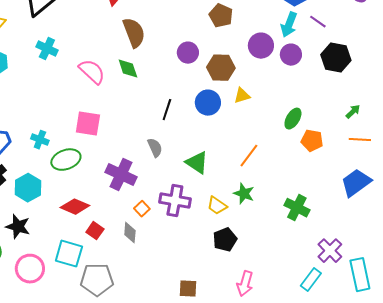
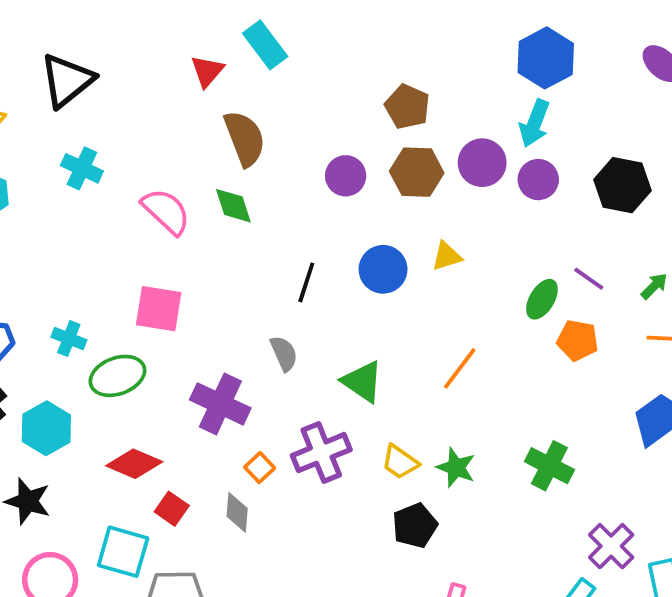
purple line: (318, 22) -> (589, 279), moved
brown hexagon: (221, 68) -> (417, 172), moved
green star: (244, 194) -> (456, 468), moved
purple cross: (175, 201) -> (321, 453), turned -32

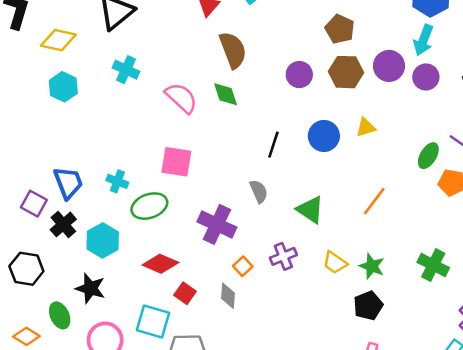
purple cross: (321, 453) -> (283, 256), size x0.7
black pentagon: (415, 526) -> (368, 306), moved

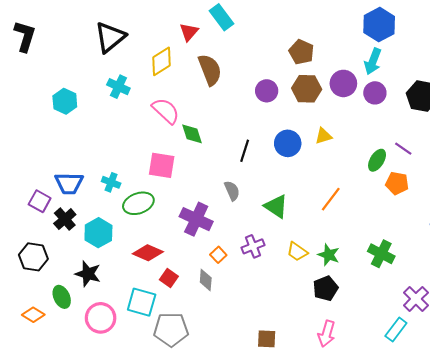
yellow diamond: (58, 40) -> (162, 61), moved, turned -44
green diamond: (226, 94) -> (192, 134), moved
blue trapezoid: (68, 183) -> (69, 183), turned 112

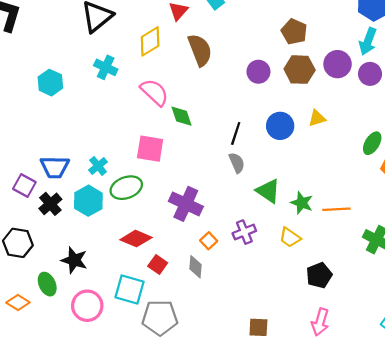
cyan cross: (111, 182) -> (98, 166), turned 30
gray semicircle: (232, 191) -> (237, 163), moved
orange line: (331, 199) -> (336, 209), moved, turned 50
cyan hexagon: (98, 233) -> (88, 201), moved
green star: (329, 255) -> (302, 203), moved

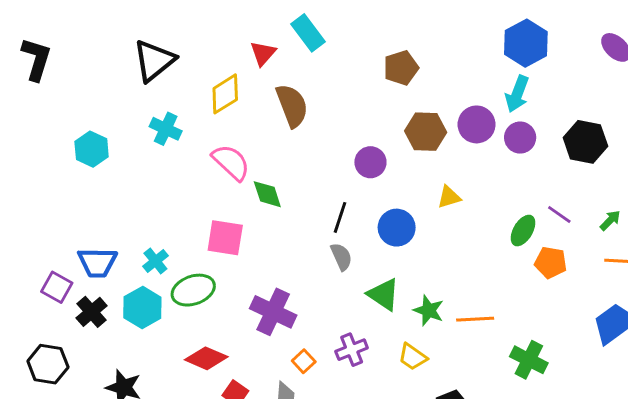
brown pentagon: (294, 32) -> (401, 68), moved, turned 30
purple circle: (258, 72) -> (370, 162), moved
blue circle: (280, 126) -> (397, 228), moved

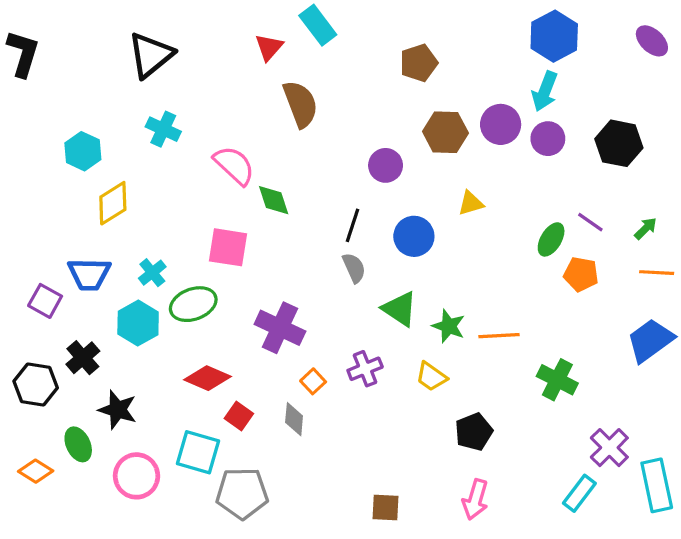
yellow diamond: (225, 94) -> (113, 203), moved
black cross: (92, 312) -> (83, 358), moved

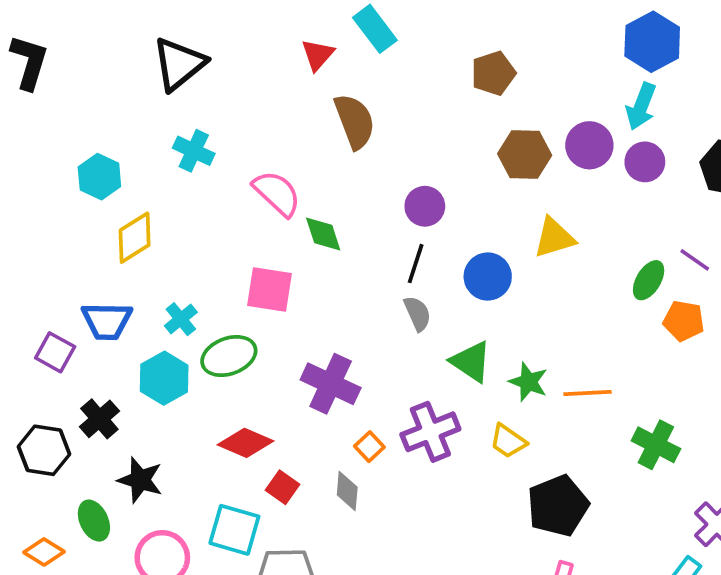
purple circle: (386, 165) -> (425, 206), moved
yellow triangle: (471, 203) -> (554, 238), size x1.4
purple cross: (365, 369) -> (430, 432), size x1.4
black pentagon: (474, 432) -> (558, 506), size x1.4

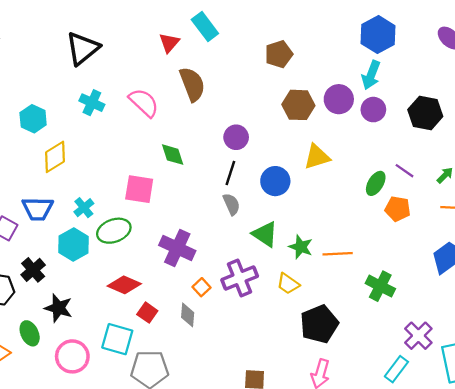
pink semicircle: (277, 193) -> (144, 103), moved

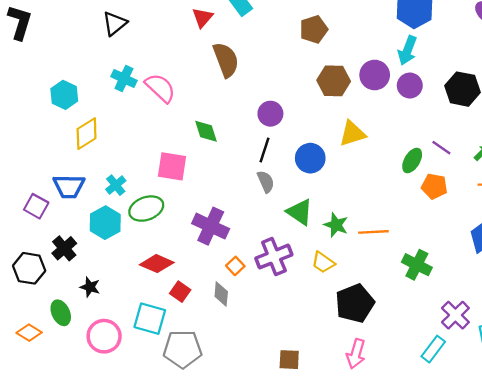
black triangle: (83, 48) -> (115, 23), size x0.7
pink semicircle: (144, 103) -> (160, 88), moved
black star: (58, 308) -> (90, 287), size x0.7

